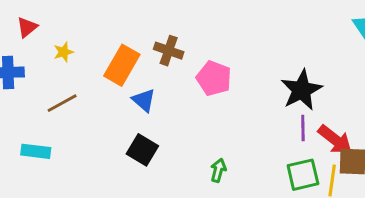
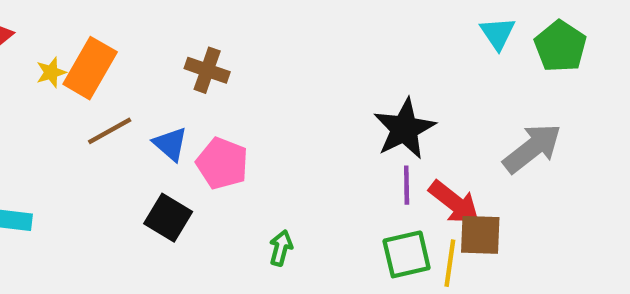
orange rectangle: (122, 65) -> (90, 68), moved
pink pentagon: (214, 78) -> (222, 163), moved
brown line: (62, 103) -> (110, 131), moved

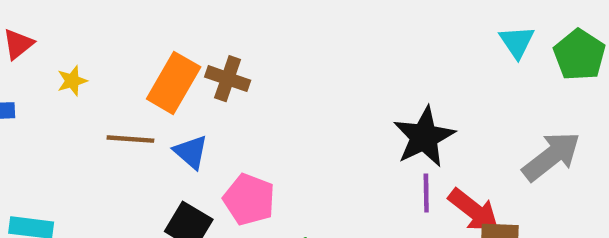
orange rectangle: (90, 68) -> (174, 83), moved
brown line: (110, 131) -> (130, 139), turned 33
pink pentagon: (222, 163) -> (249, 200), moved

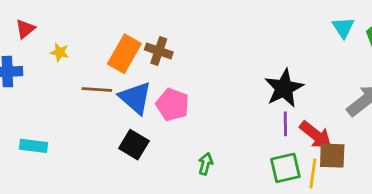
yellow star: (72, 81) -> (60, 52), turned 30
blue triangle: (191, 152) -> (135, 98), size x1.5
pink pentagon: (249, 200) -> (173, 105), moved

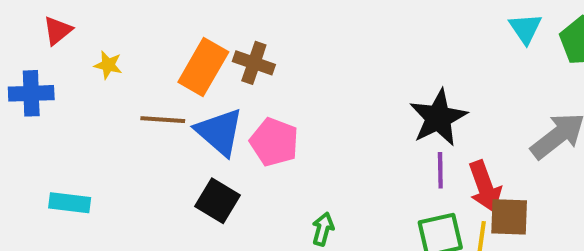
red arrow: (316, 135) -> (485, 187), turned 32

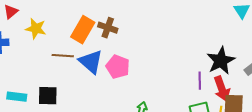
yellow star: (108, 65) -> (36, 29), size x1.5
black star: (438, 118) -> (221, 61), moved
black square: (218, 201) -> (48, 96), moved, turned -30

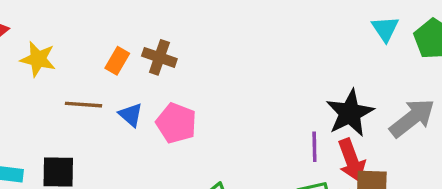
orange rectangle: (83, 30) -> (117, 61), size x0.6
blue triangle: (91, 62) -> (131, 115), size x0.6

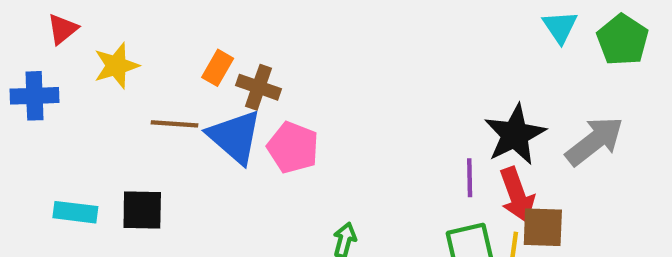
brown cross: (159, 57) -> (259, 87), moved
yellow star: (38, 59) -> (116, 66), turned -30
blue triangle: (131, 115) -> (235, 137), size x1.8

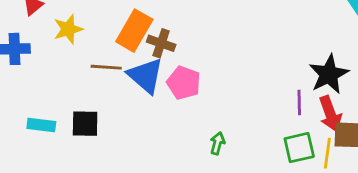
orange rectangle: (218, 68) -> (134, 31), size x1.8

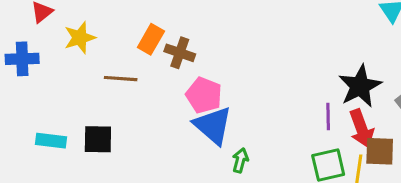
orange rectangle: (134, 31) -> (151, 39), size x0.7
blue triangle: (146, 76) -> (213, 126), moved

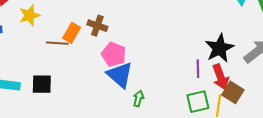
orange rectangle: (151, 39) -> (72, 33), moved
brown square: (380, 151) -> (233, 92), turned 30

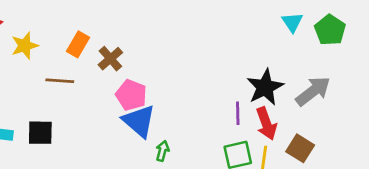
brown cross: (97, 26) -> (110, 59), turned 30
orange rectangle: (72, 33) -> (78, 44), moved
brown square: (233, 92) -> (300, 148), moved

